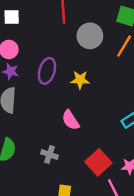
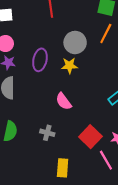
gray circle: (90, 36) -> (75, 42), moved

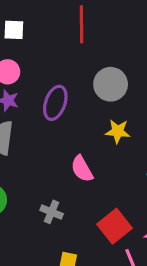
yellow star: (69, 66) -> (118, 131), moved

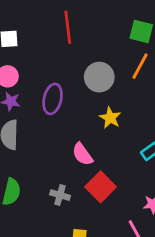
yellow star: (118, 131) -> (110, 118), turned 30
red square: (114, 226) -> (101, 187), moved

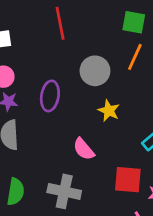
red square: (101, 187) -> (128, 180), moved, turned -36
gray cross: (60, 195) -> (64, 191), size x1.6

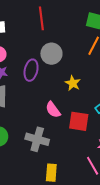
gray circle: (95, 71) -> (51, 54), moved
red square: (128, 180) -> (79, 121), moved

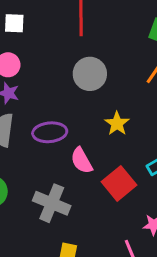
purple ellipse: (31, 70) -> (50, 132), moved, turned 65
red square: (79, 121) -> (119, 183), turned 35

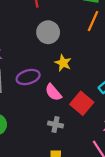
yellow star: (117, 123) -> (63, 63), moved
gray cross: (52, 203) -> (55, 125), moved, size x0.6

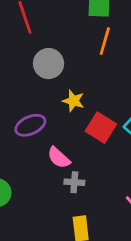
pink semicircle: (53, 92) -> (59, 158), moved
red square: (82, 103) -> (101, 128), moved

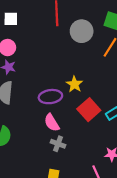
gray circle: (49, 64) -> (82, 31), moved
purple ellipse: (30, 125) -> (50, 97), moved

